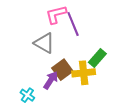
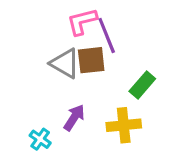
brown square: (62, 70) -> (91, 60), moved, turned 30
yellow cross: (84, 73) -> (124, 125), moved

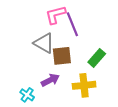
brown square: (91, 60) -> (62, 56), moved
purple arrow: (74, 118) -> (50, 80), turned 30

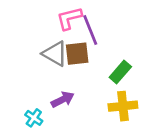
brown square: (62, 56) -> (77, 54), moved
yellow cross: (84, 85) -> (123, 106), moved

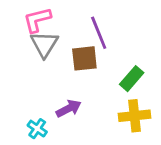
pink L-shape: (69, 18) -> (37, 20), moved
gray triangle: (55, 54) -> (44, 44), moved, turned 32

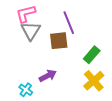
yellow cross: (134, 116) -> (94, 81), turned -35

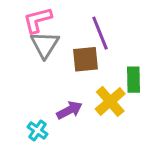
green rectangle: (92, 55) -> (133, 80), turned -42
yellow cross: (94, 81) -> (110, 101), moved

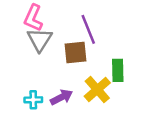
pink L-shape: (37, 20) -> (33, 18), turned -52
cyan cross: (37, 131) -> (33, 100), moved, turned -36

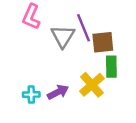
gray triangle: (40, 40) -> (63, 36), moved
brown square: (75, 52) -> (103, 42), moved

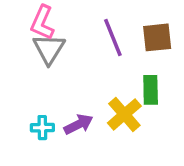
gray triangle: (63, 36) -> (49, 49), moved
brown square: (103, 42) -> (157, 37), moved

